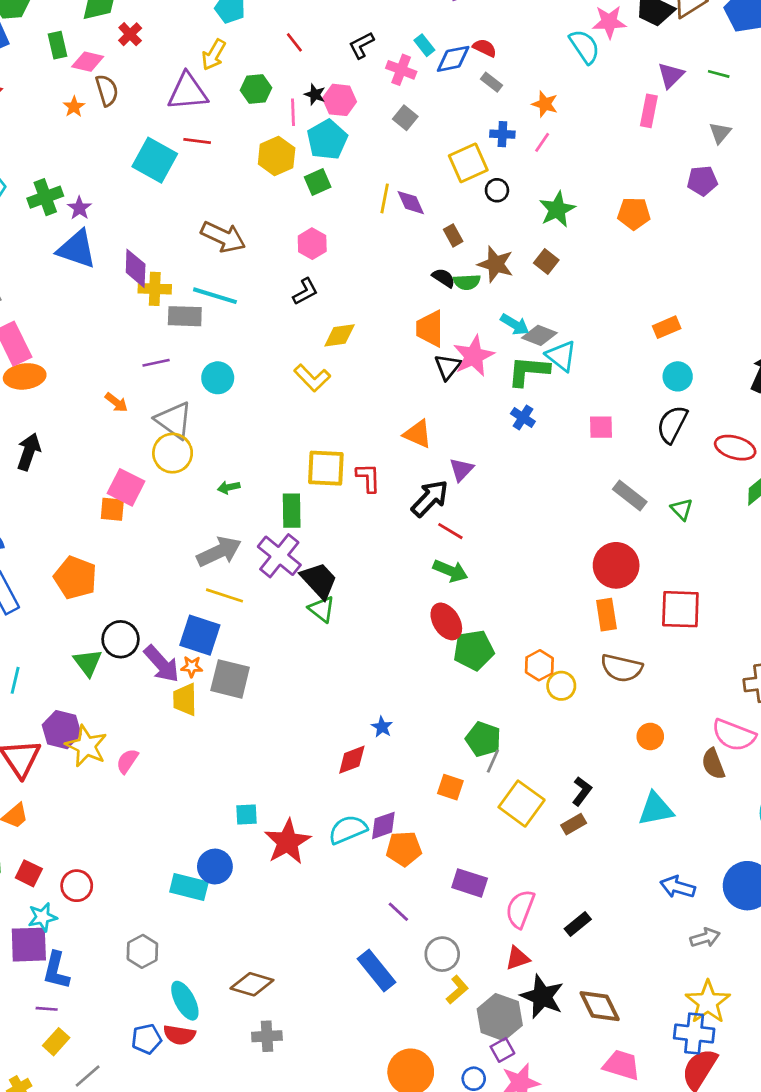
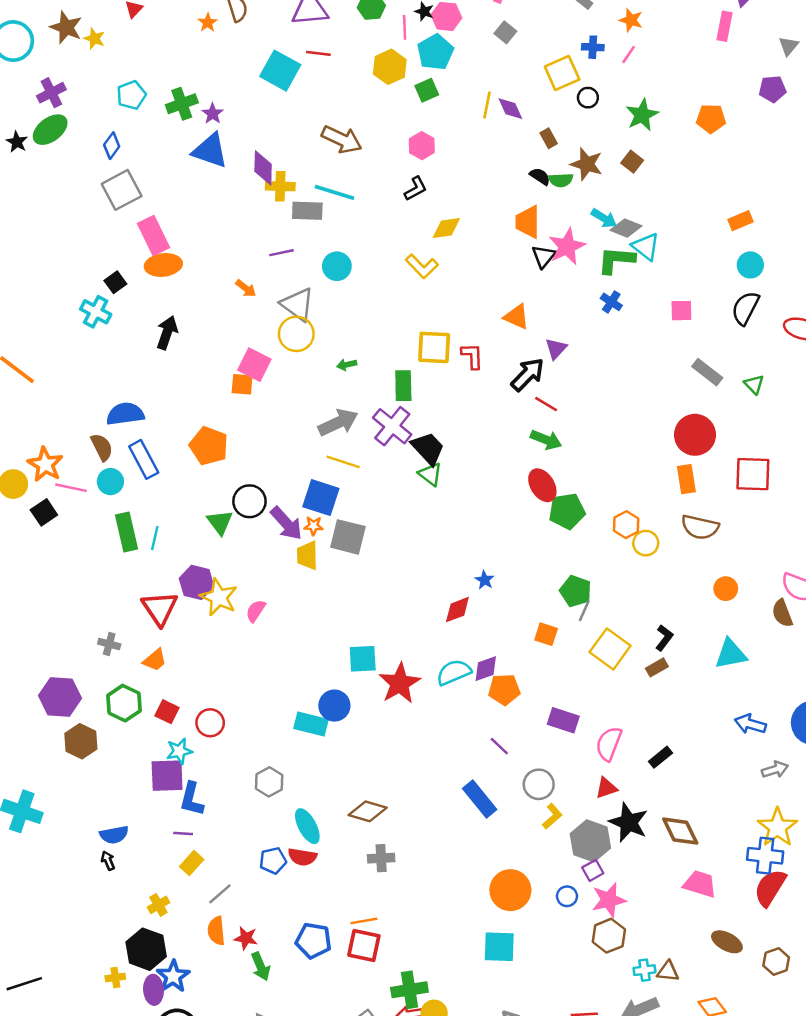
cyan square: (246, 814) -> (363, 659), size x1.4

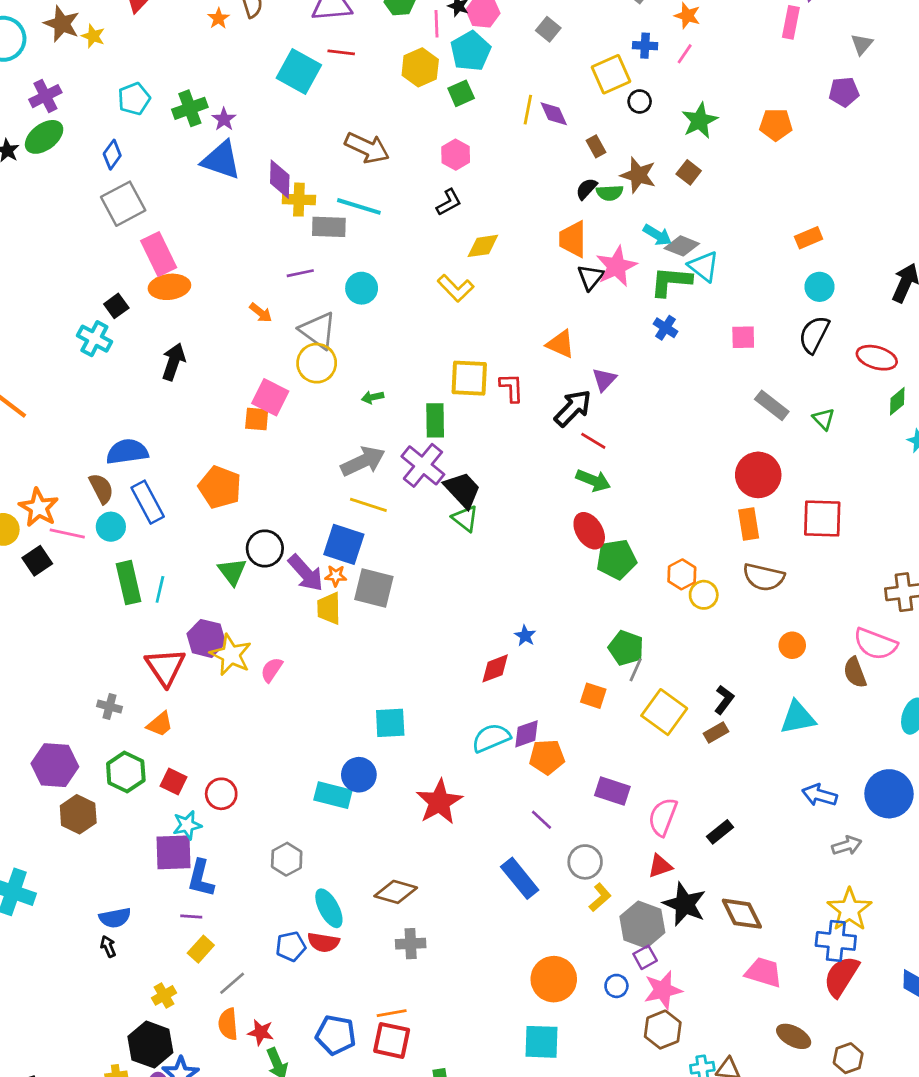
black semicircle: (540, 176) -> (586, 189), turned -80
red star: (400, 683) -> (439, 802), moved

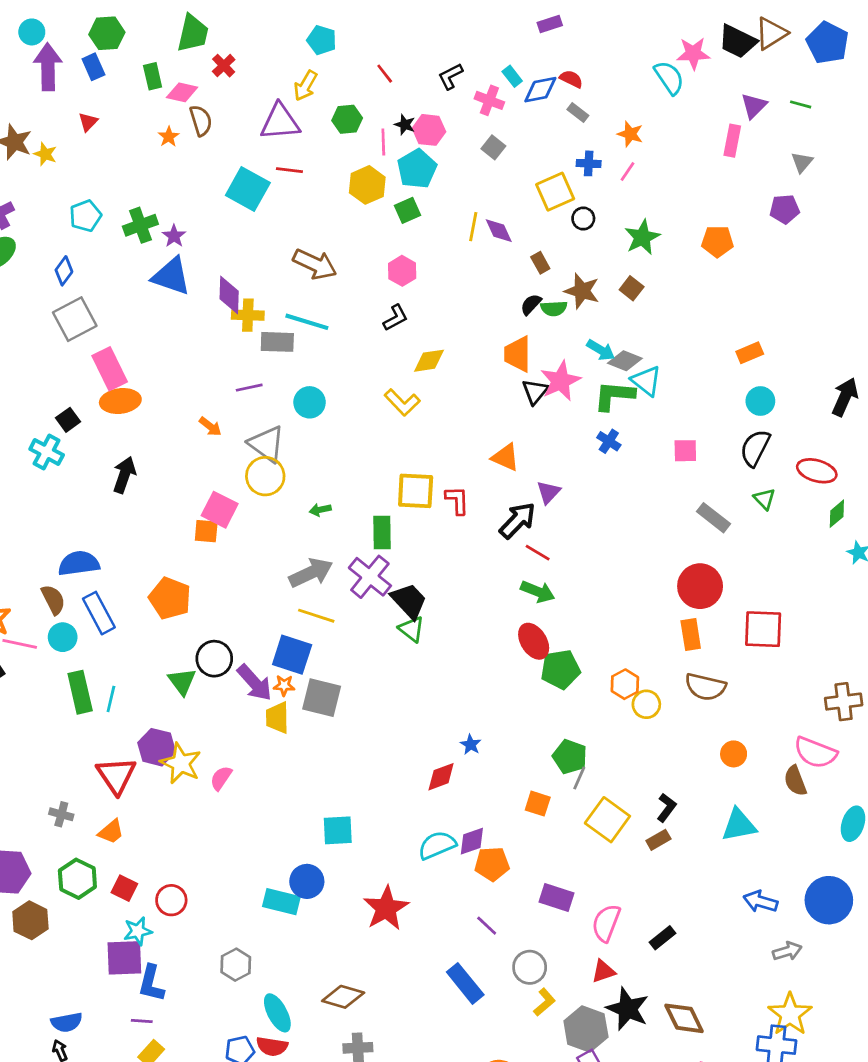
green triangle: (824, 419) -> (764, 499), moved

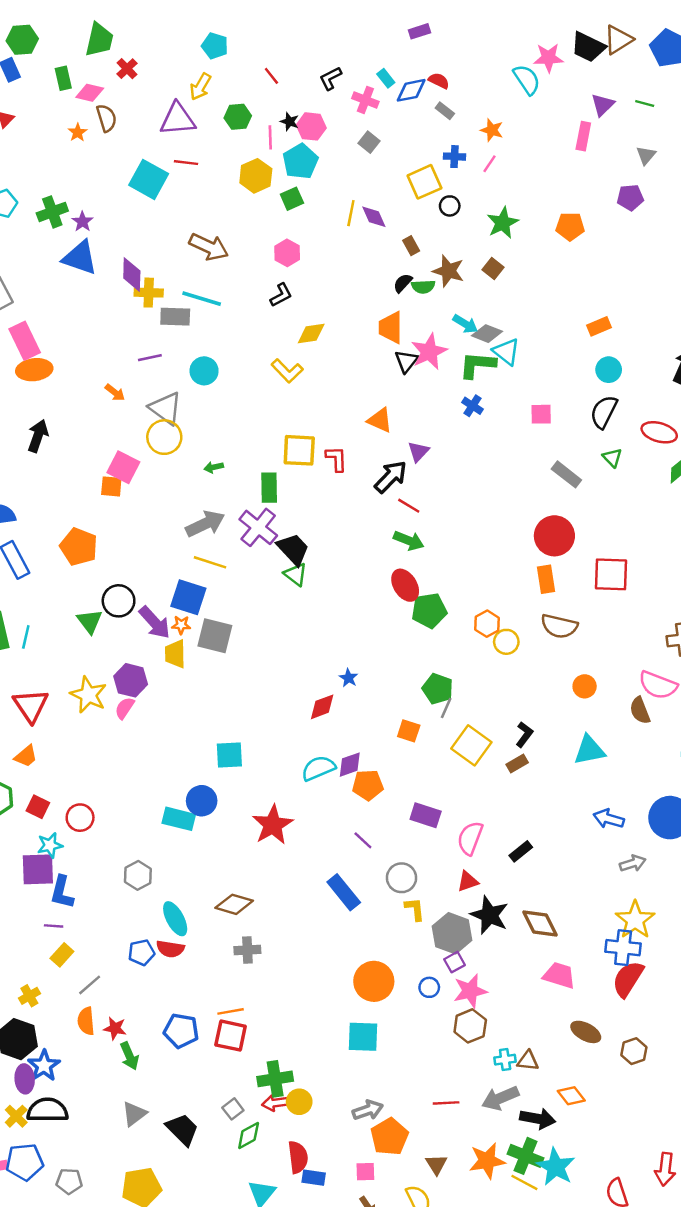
purple hexagon: (157, 747) -> (131, 680), moved
yellow L-shape: (544, 1002) -> (415, 909), turned -55

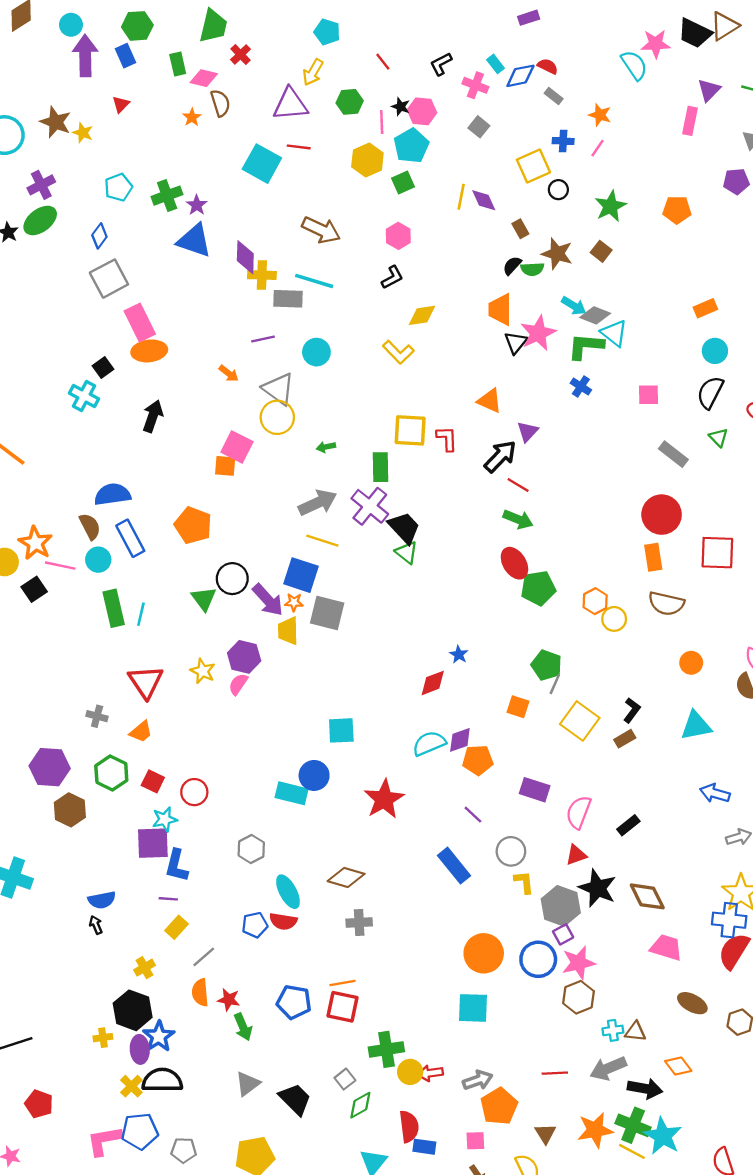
yellow star: (88, 695) -> (203, 671), size x0.7
blue circle: (429, 987) -> (538, 959), size x1.8
red arrow: (275, 1103) -> (430, 1073), moved

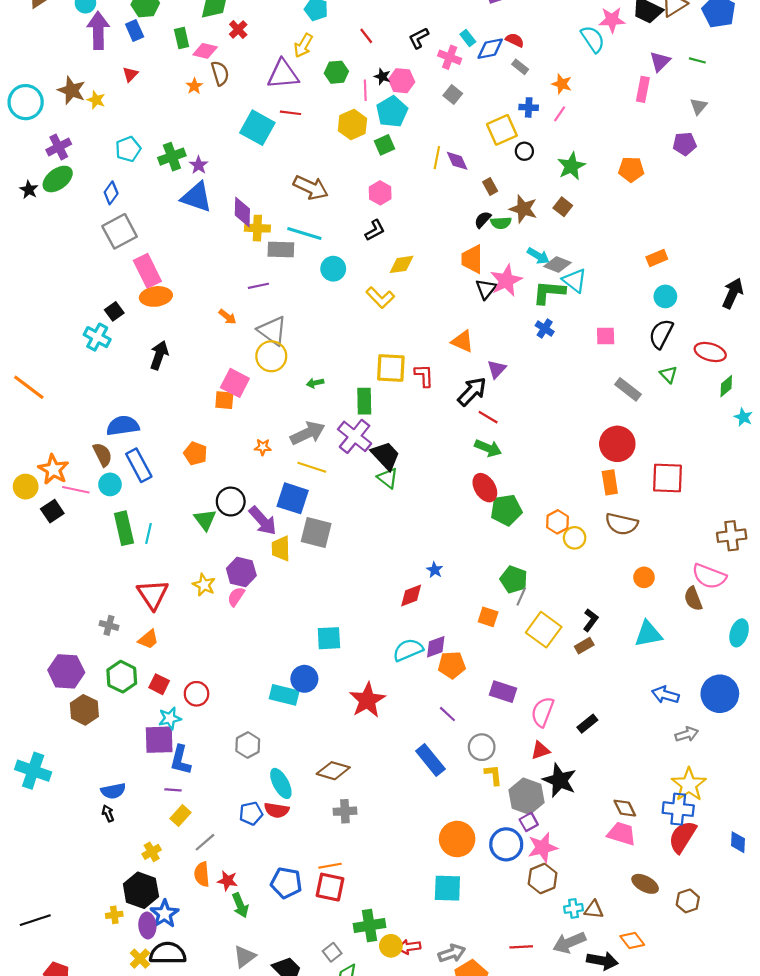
cyan circle: (316, 352) -> (333, 269), moved
orange pentagon: (193, 525) -> (195, 453), size x0.7
orange star: (294, 602) -> (263, 447), moved
brown diamond: (647, 896) -> (625, 808), moved, size x0.7

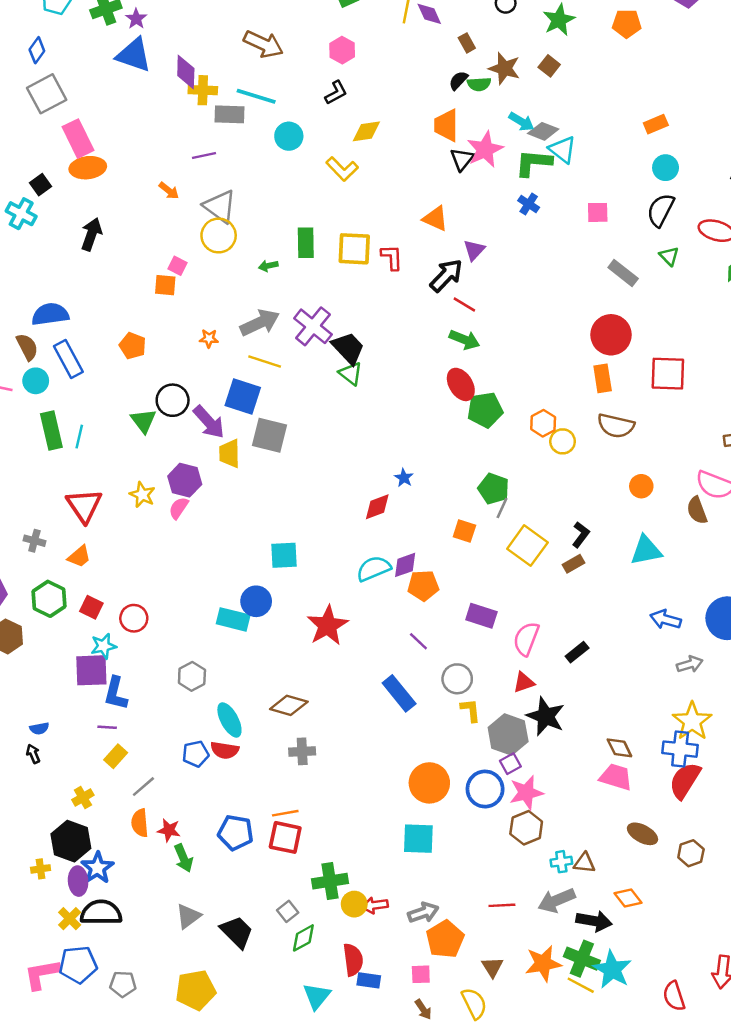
pink square: (235, 383) -> (177, 266), size x0.6
green rectangle: (364, 401) -> (306, 243), moved
blue semicircle: (113, 791) -> (39, 728), size x0.7

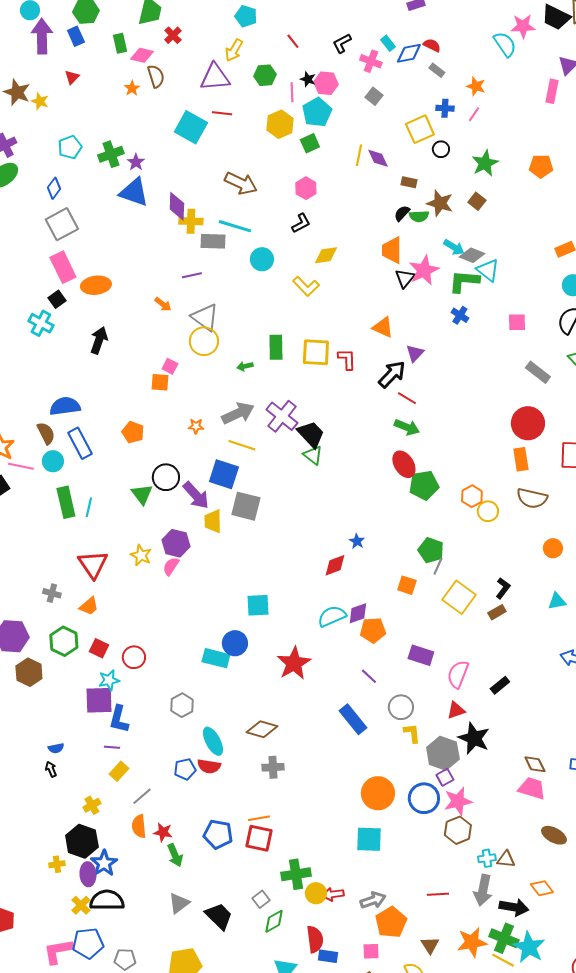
brown rectangle: (467, 43) -> (409, 182), turned -49
pink rectangle: (78, 139) -> (63, 267), moved
cyan triangle: (646, 550) -> (557, 601), size x0.7
gray arrow: (556, 900) -> (483, 890), turned -56

